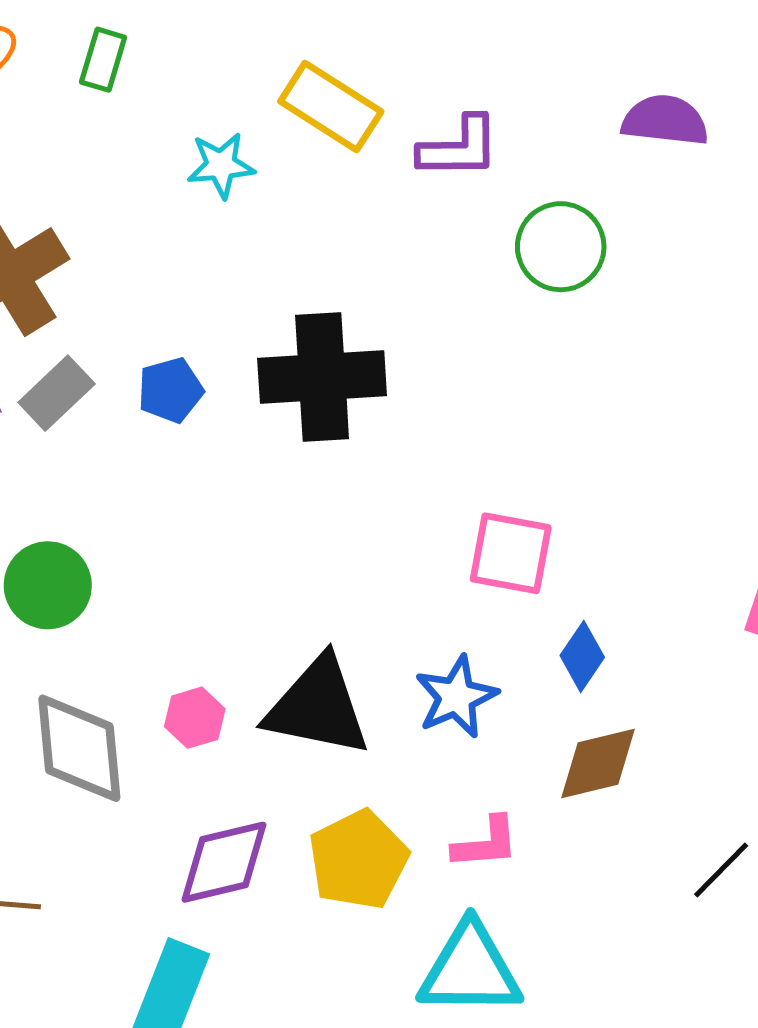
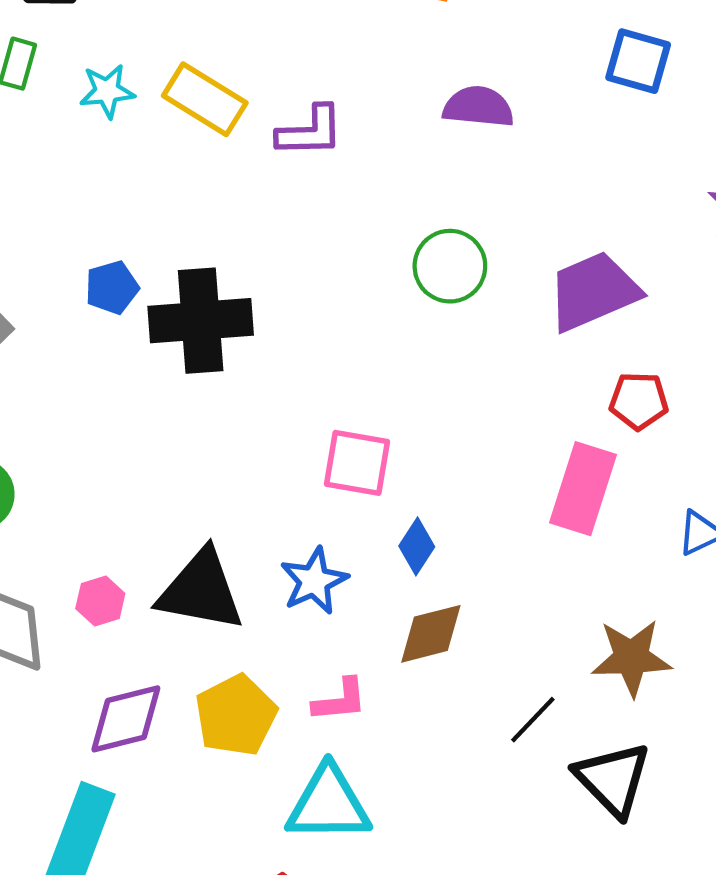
cyan star: (221, 165) -> (107, 91), moved
green circle: (561, 247) -> (450, 266), moved
blue pentagon: (170, 390) -> (112, 287), moved

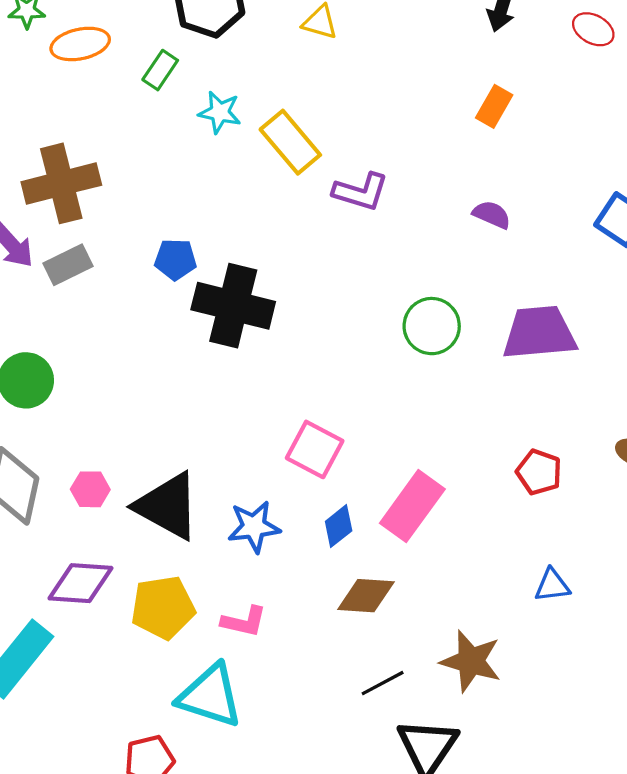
purple semicircle: (478, 107) -> (492, 215), size x0.7
purple trapezoid: (593, 291) -> (539, 333), moved
pink rectangle: (583, 489) -> (412, 506), moved
brown diamond: (431, 634) -> (366, 596), moved

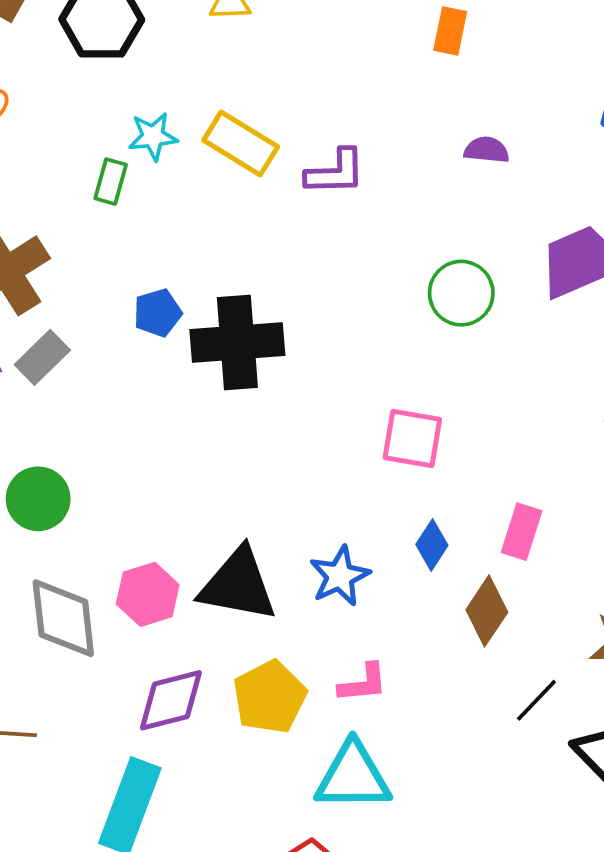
green rectangle: (160, 70) -> (111, 182), moved
pink square: (315, 449) -> (412, 439), moved
pink hexagon: (90, 489) -> (148, 594), size x1.4
pink rectangle: (412, 506) -> (522, 532), moved, size x0.7
brown diamond: (366, 596) -> (487, 611), turned -42

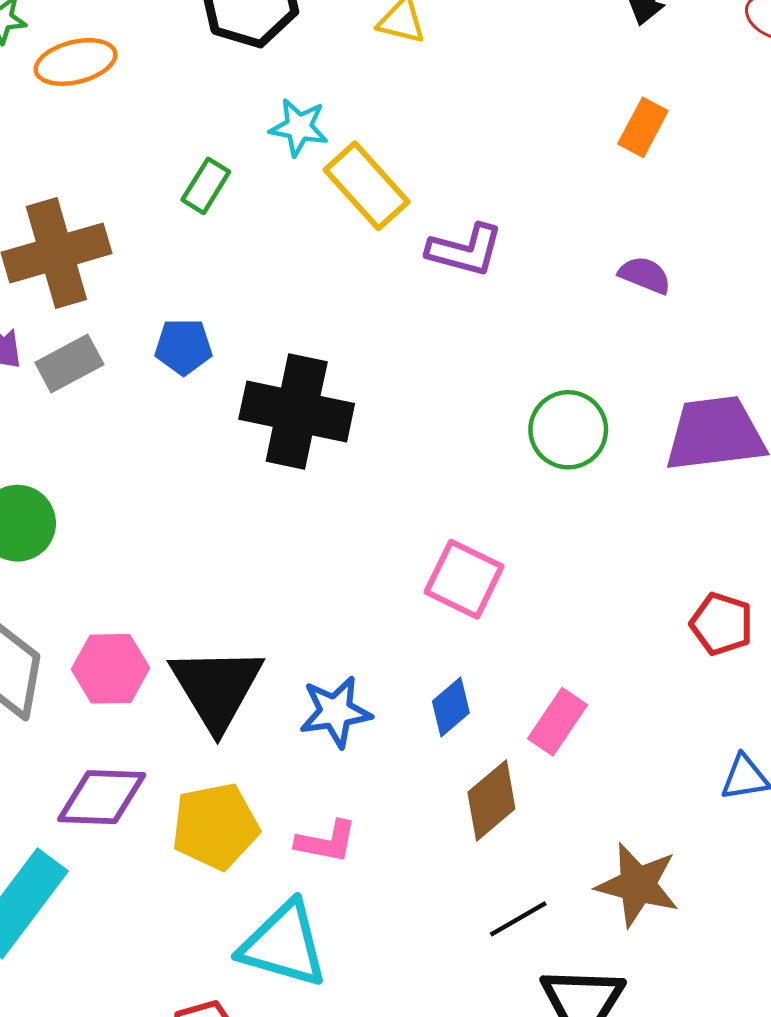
cyan star: (153, 136) -> (299, 127), moved
blue pentagon: (158, 313) -> (183, 347), moved
black triangle: (238, 585) -> (217, 688), turned 32

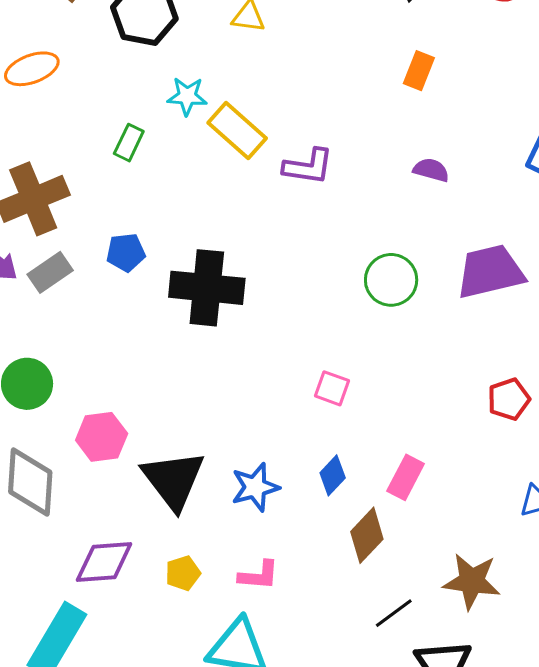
pink square: (464, 579) -> (332, 388), size x0.7
red pentagon: (722, 624) -> (509, 399), turned -30
pink hexagon: (110, 669) -> (102, 437), moved
yellow pentagon: (215, 826) -> (183, 573), size x0.6

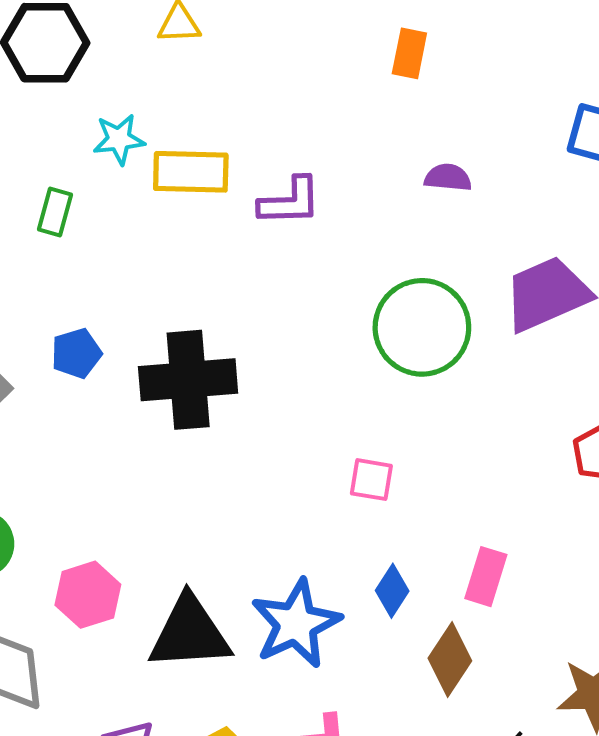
yellow rectangle: (237, 131) -> (191, 172), turned -30
green circle: (391, 280) -> (422, 327), size x1.4
black triangle: (173, 480) -> (190, 633), turned -46
blue star: (255, 487) -> (296, 624), size x1.4

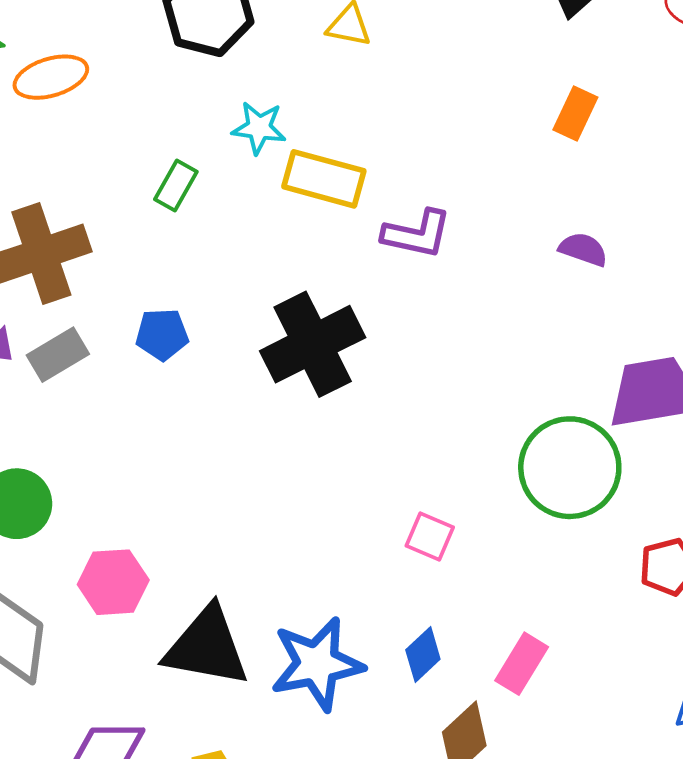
green circle: (422, 327) -> (570, 468), moved
black cross: (188, 380) -> (313, 344), moved, turned -36

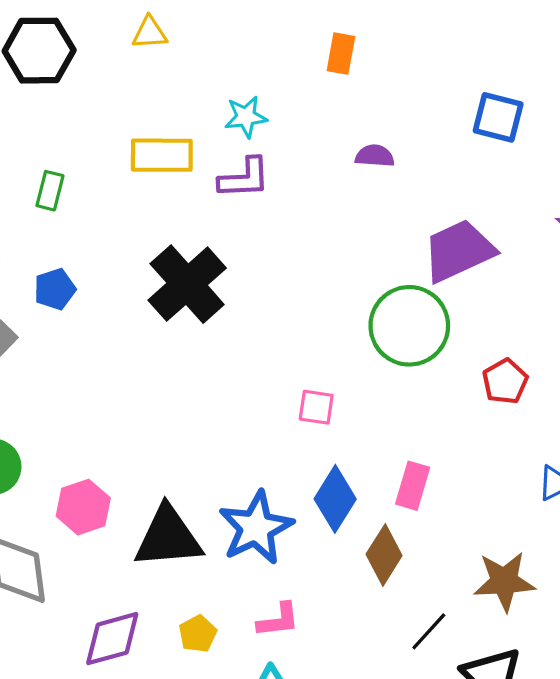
cyan star: (259, 128) -> (246, 117), moved
blue pentagon: (162, 334) -> (55, 289), moved
blue diamond: (423, 655) -> (335, 499), size x1.5

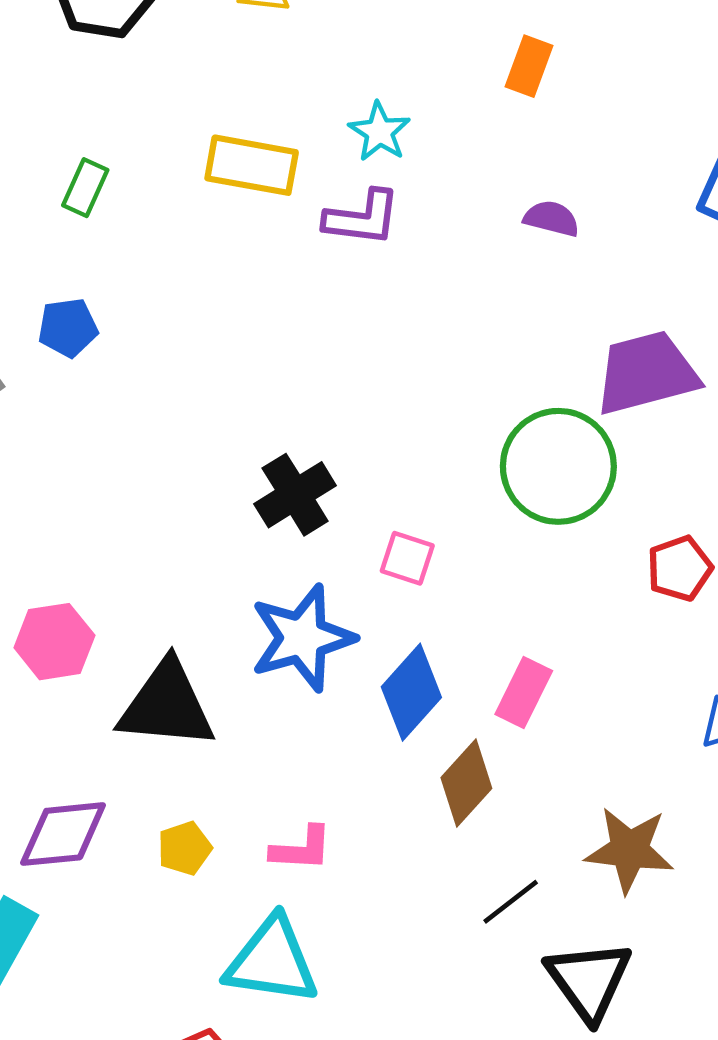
cyan star: (246, 117) -> (379, 132), turned 30
black cross: (187, 284) -> (295, 495), moved, size x0.7
blue star: (256, 528) -> (302, 638), moved

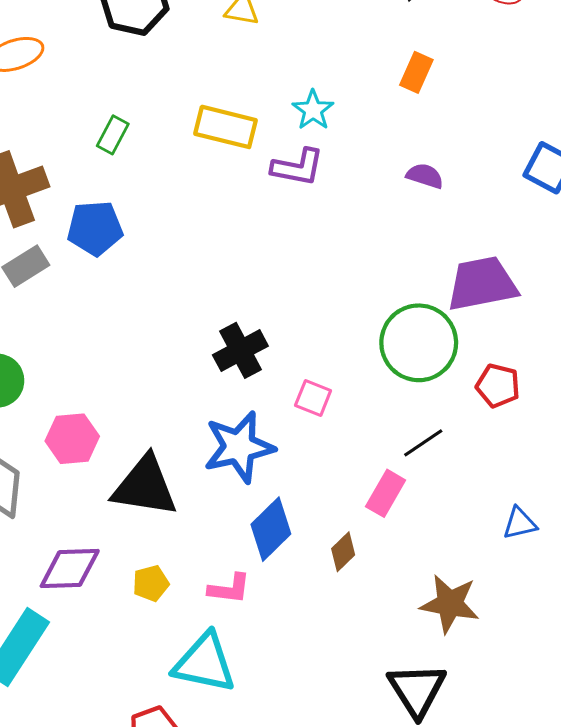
blue pentagon: (68, 328) -> (95, 228), size x1.4
red pentagon: (680, 568) -> (498, 386), moved, turned 30
blue diamond: (411, 692) -> (271, 529), moved
brown diamond: (466, 783) -> (343, 552), size x0.7
black line: (511, 902) -> (423, 443), moved

